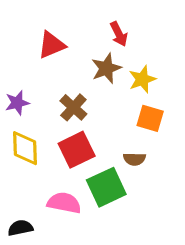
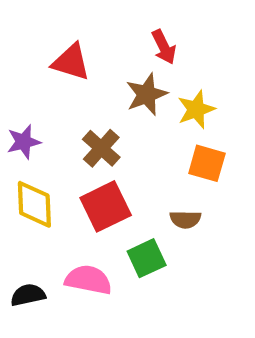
red triangle: (52, 45) -> (71, 62), turned 40
green square: (106, 187) -> (147, 258), size x0.7
black semicircle: (20, 228) -> (28, 295), moved

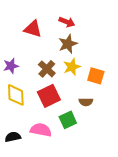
red arrow: (164, 47) -> (67, 22), moved, turned -42
yellow star: (196, 109) -> (72, 67), moved

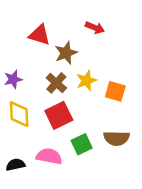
red arrow: (67, 22) -> (95, 28), moved
brown star: (68, 44) -> (66, 53), moved
brown semicircle: (86, 102) -> (116, 138), moved, size x1.5

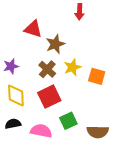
red arrow: (95, 28) -> (80, 12), moved, turned 70
brown semicircle: (116, 138) -> (98, 132), moved
black semicircle: (16, 165) -> (13, 124), moved

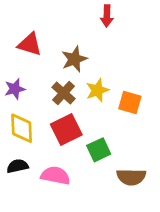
red triangle: (33, 29) -> (30, 44), moved
green square: (68, 121) -> (99, 150), moved

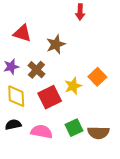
yellow star: (97, 90) -> (73, 86), moved
brown cross: (64, 93) -> (36, 70), moved
orange square: (130, 102) -> (97, 77), turned 30
green square: (99, 150) -> (74, 128), moved

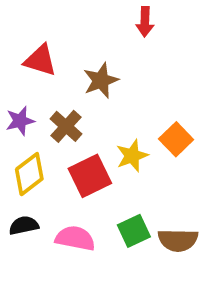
yellow diamond: (16, 96) -> (29, 174), turned 55

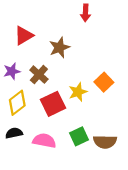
red triangle: (40, 60) -> (24, 36), turned -48

